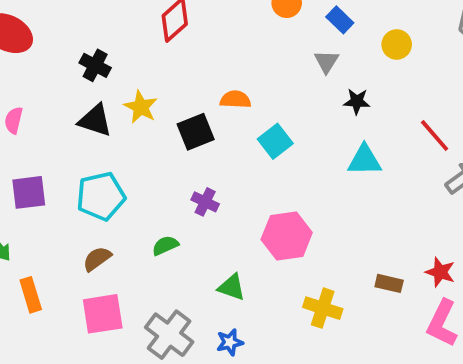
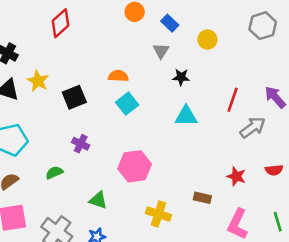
orange semicircle: (235, 99) -> (118, 76), moved
red line: (435, 136) -> (233, 100), turned 60
red star: (440, 272) -> (236, 176), moved

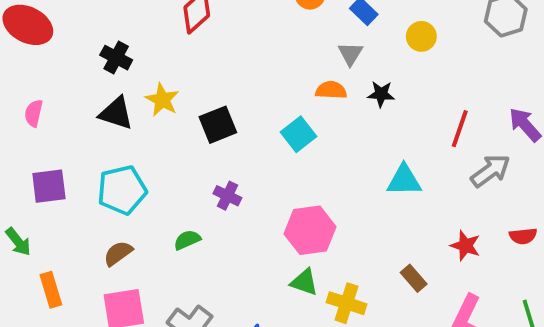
orange semicircle: (118, 76) -> (331, 90), moved
cyan triangle: (186, 116) -> (404, 180), moved
brown rectangle: (202, 198) -> (414, 278), turned 36
green triangle: (98, 200) -> (304, 282), moved

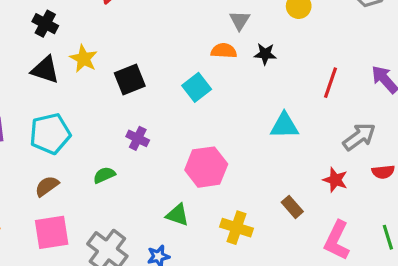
gray arrow: (490, 171) -> (359, 137), moved
green triangle: (304, 282) -> (178, 215), moved

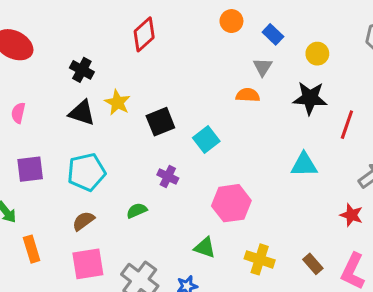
black star: (265, 54) -> (310, 98), moved, size x1.6
cyan square: (197, 87) -> (206, 139), moved
brown rectangle: (292, 207) -> (313, 264), moved

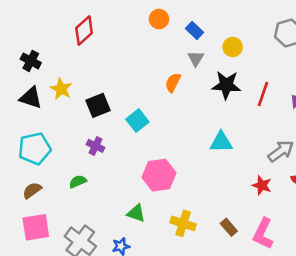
gray triangle: (263, 67) -> (196, 58), moved
orange semicircle: (248, 95) -> (173, 83), turned -66
red line: (347, 125) -> (263, 94), moved
purple cross: (168, 177) -> (96, 146), moved

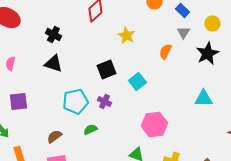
black star: (226, 85) -> (207, 53), turned -30
yellow star: (61, 89) -> (126, 35), moved
cyan pentagon: (35, 149) -> (75, 101), moved

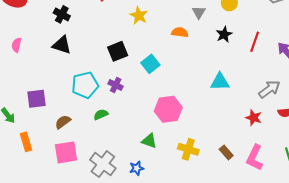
orange semicircle: (165, 51) -> (180, 32), turned 70
black star: (207, 53) -> (224, 34), size x0.7
purple square: (18, 101) -> (37, 99), moved

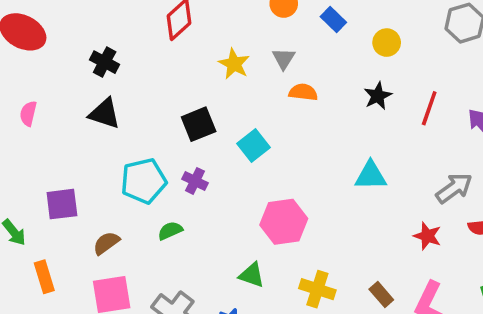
gray triangle: (199, 12) -> (284, 59), moved

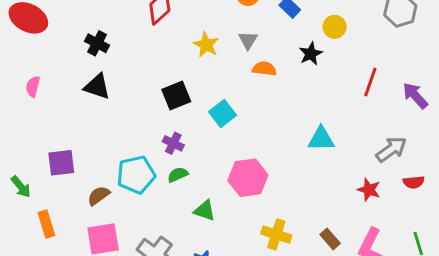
black star: (378, 96) -> (311, 54), moved
cyan pentagon: (144, 181) -> (136, 175), moved
green semicircle: (170, 231) -> (178, 175), moved
green triangle: (252, 275) -> (205, 211), moved

